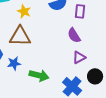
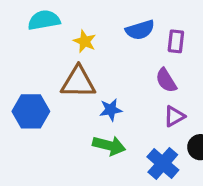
blue star: (14, 63) -> (111, 110), moved

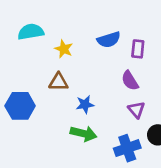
brown triangle: (78, 82) -> (58, 82), size x0.7
purple triangle: (174, 116) -> (136, 110), turned -42
blue cross: (163, 163) -> (127, 148), turned 30

